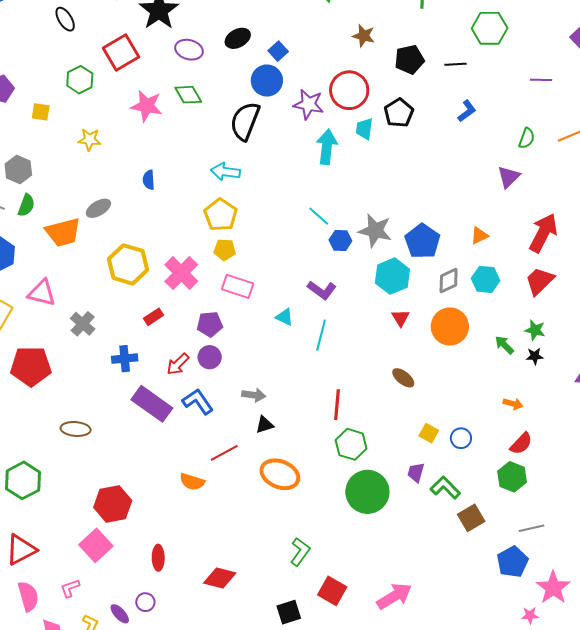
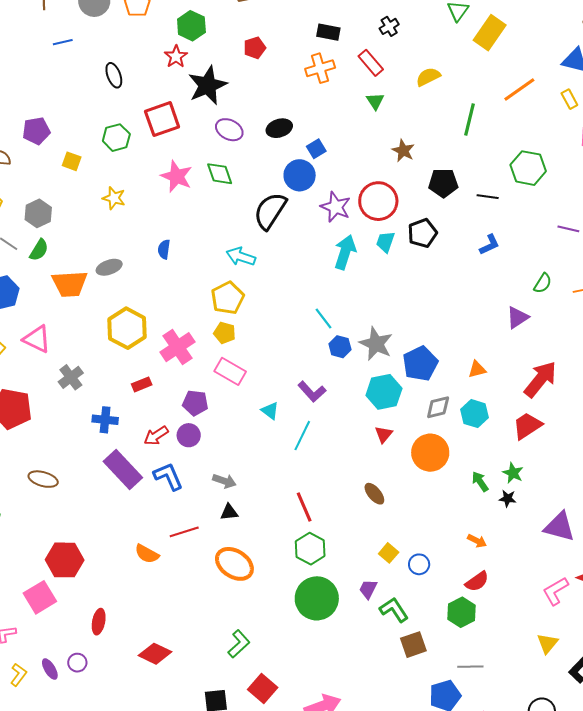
red line: (337, 405) -> (304, 507), turned -40

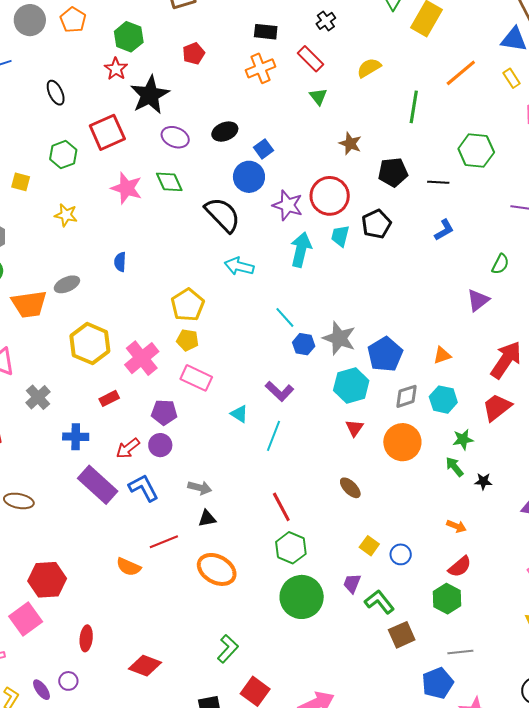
black semicircle: (270, 211) -> (223, 215), turned 108
cyan arrow: (241, 257) -> (239, 266), moved
green star: (513, 473) -> (463, 439), moved, turned -30

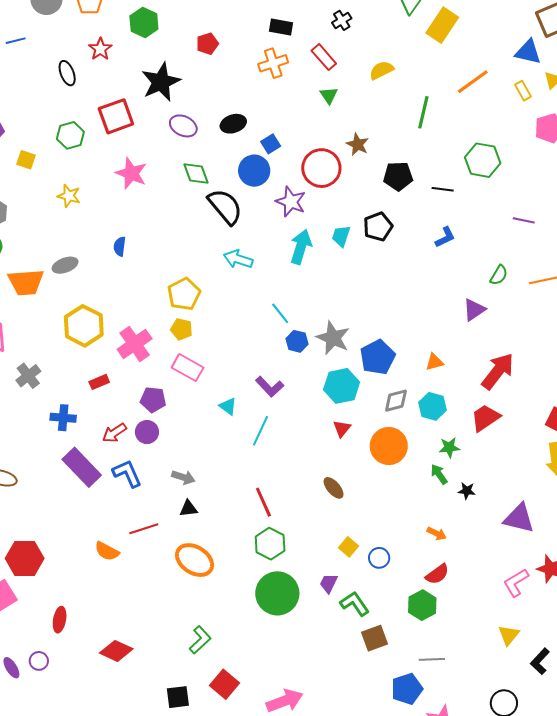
red star: (116, 69) -> (100, 49), moved
green diamond: (169, 182) -> (196, 174), moved
red circle: (330, 196) -> (321, 168), moved

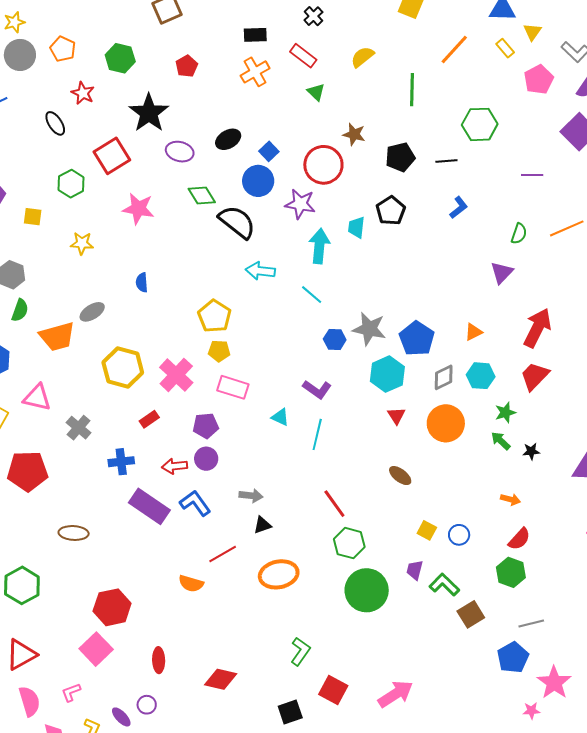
cyan line: (280, 313) -> (312, 295), moved
red arrow: (114, 433) -> (174, 466), turned 40
orange ellipse: (195, 560) -> (279, 574), turned -33

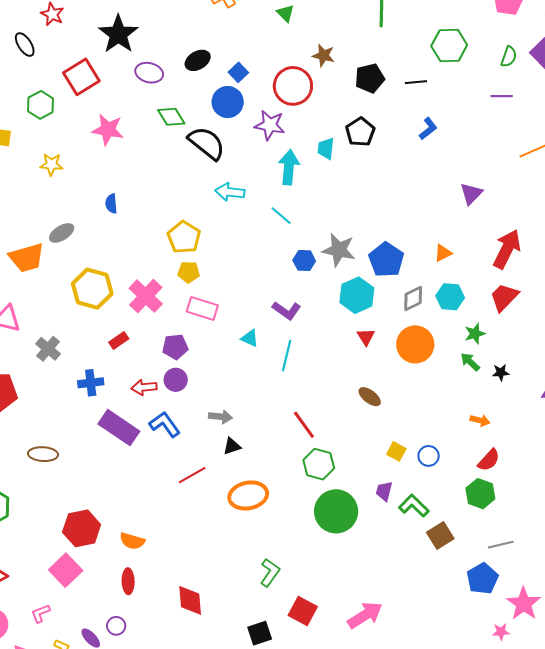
green semicircle: (519, 234) -> (509, 57), moved
orange semicircle: (191, 584) -> (132, 541), moved
red diamond: (221, 679) -> (190, 600), turned 72

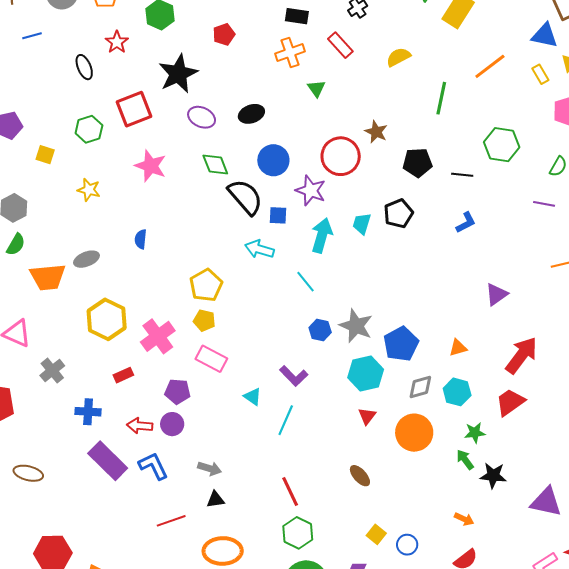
green triangle: (286, 13) -> (316, 88), moved
blue square: (238, 72) -> (278, 215), moved, turned 36
black star: (501, 372) -> (493, 476), size x1.5

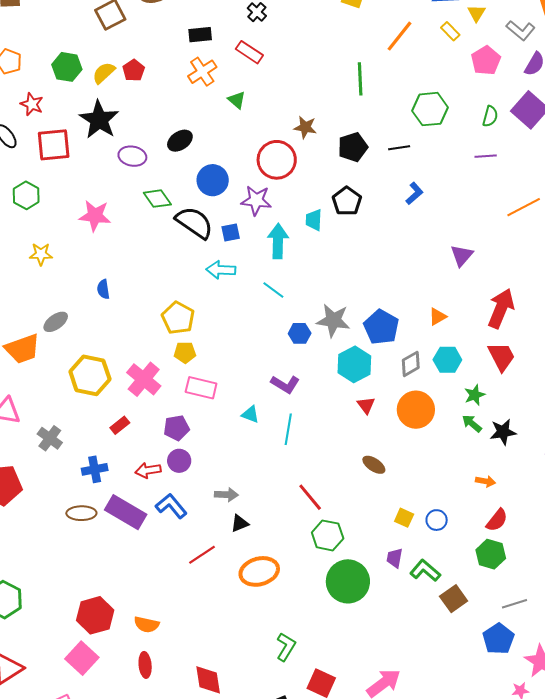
yellow semicircle: (398, 57) -> (104, 73), moved
red square: (134, 109) -> (54, 145), moved, turned 30
red trapezoid: (510, 402) -> (501, 357), turned 112
brown ellipse: (28, 473) -> (81, 513), moved

